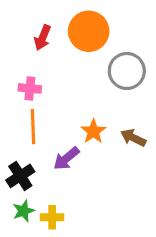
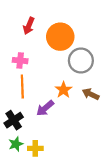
orange circle: (89, 31) -> (60, 37), moved
gray circle: (127, 71) -> (81, 61), moved

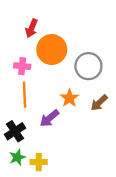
orange circle: (60, 37) -> (52, 50), moved
brown arrow: (91, 94) -> (99, 103), turned -70

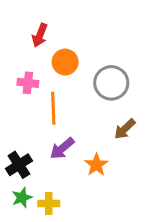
orange circle: (52, 50) -> (65, 62), size x0.7
orange line: (24, 95) -> (53, 108), moved
orange star: (69, 98) -> (96, 165), moved

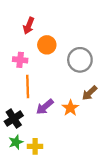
orange line: (53, 108) -> (28, 87), moved
orange star: (96, 165) -> (70, 108), moved

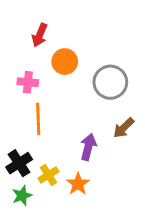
purple arrow: (45, 107) -> (88, 147), moved, turned 144
orange star: (70, 108) -> (78, 184), moved
yellow cross: (35, 146) -> (48, 175), moved, turned -32

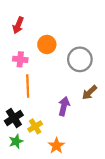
red arrow: (40, 35) -> (18, 25), moved
orange star: (78, 184) -> (56, 146), moved

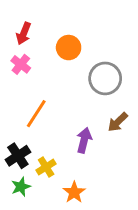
orange circle: (47, 44) -> (69, 48), moved
pink cross: (20, 59) -> (21, 64), moved, turned 32
orange line: (28, 86) -> (36, 114), turned 35

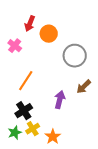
red arrow: (24, 33) -> (30, 24), moved
black cross: (18, 156) -> (24, 111), moved
yellow cross: (46, 167) -> (33, 129), moved

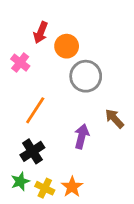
gray circle: (75, 56) -> (86, 76), moved
brown arrow: (84, 87) -> (114, 119), turned 91
yellow cross: (33, 129) -> (45, 188), moved, turned -32

